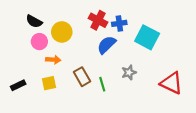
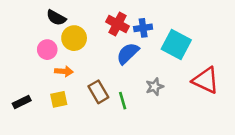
black semicircle: (34, 21) -> (56, 18), moved
red triangle: (172, 83) -> (206, 80), moved

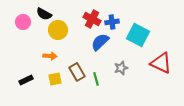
pink circle: (47, 50) -> (23, 22), moved
yellow square: (59, 99) -> (55, 79), moved
black rectangle: (22, 102) -> (26, 80), moved

